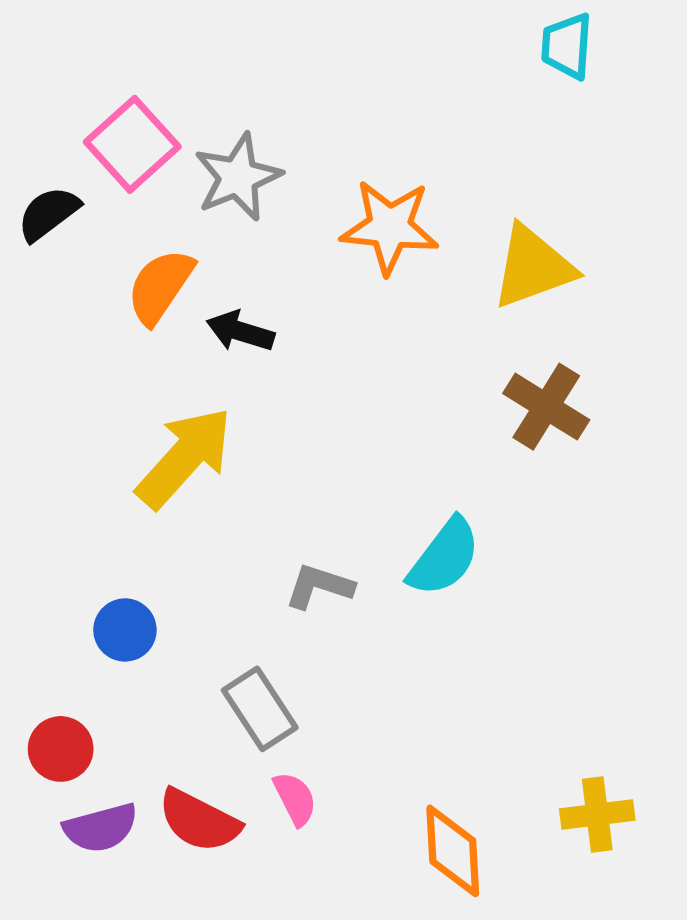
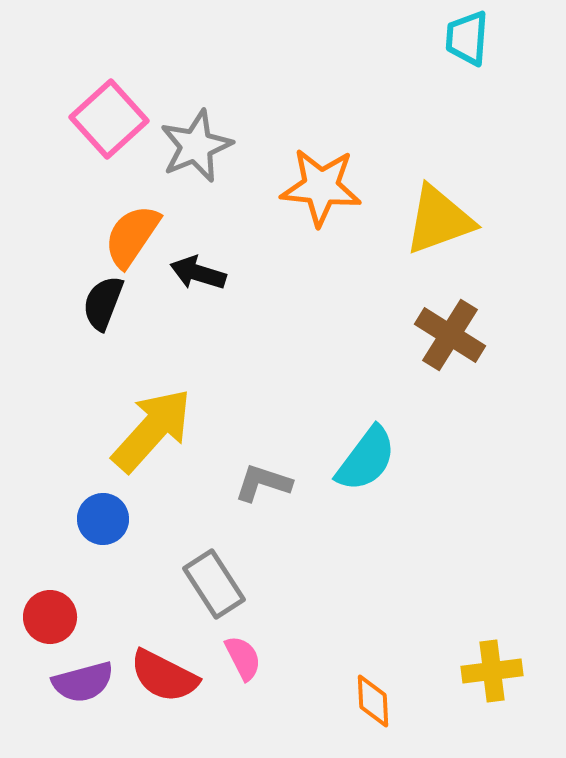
black semicircle: (48, 214) -> (103, 303), moved, turned -32
yellow arrow: (184, 458) -> (152, 430), moved
orange diamond: (453, 851) -> (373, 701), size x0.7

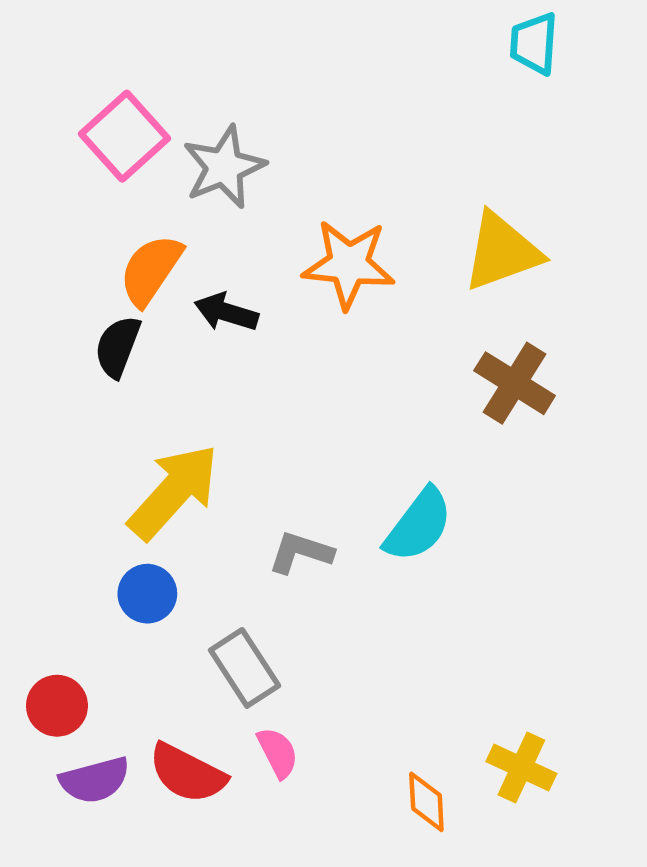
orange star: (321, 187) -> (349, 264), moved
blue circle: (103, 519) -> (147, 594), moved
yellow cross: (492, 671) -> (521, 767), moved, turned 32

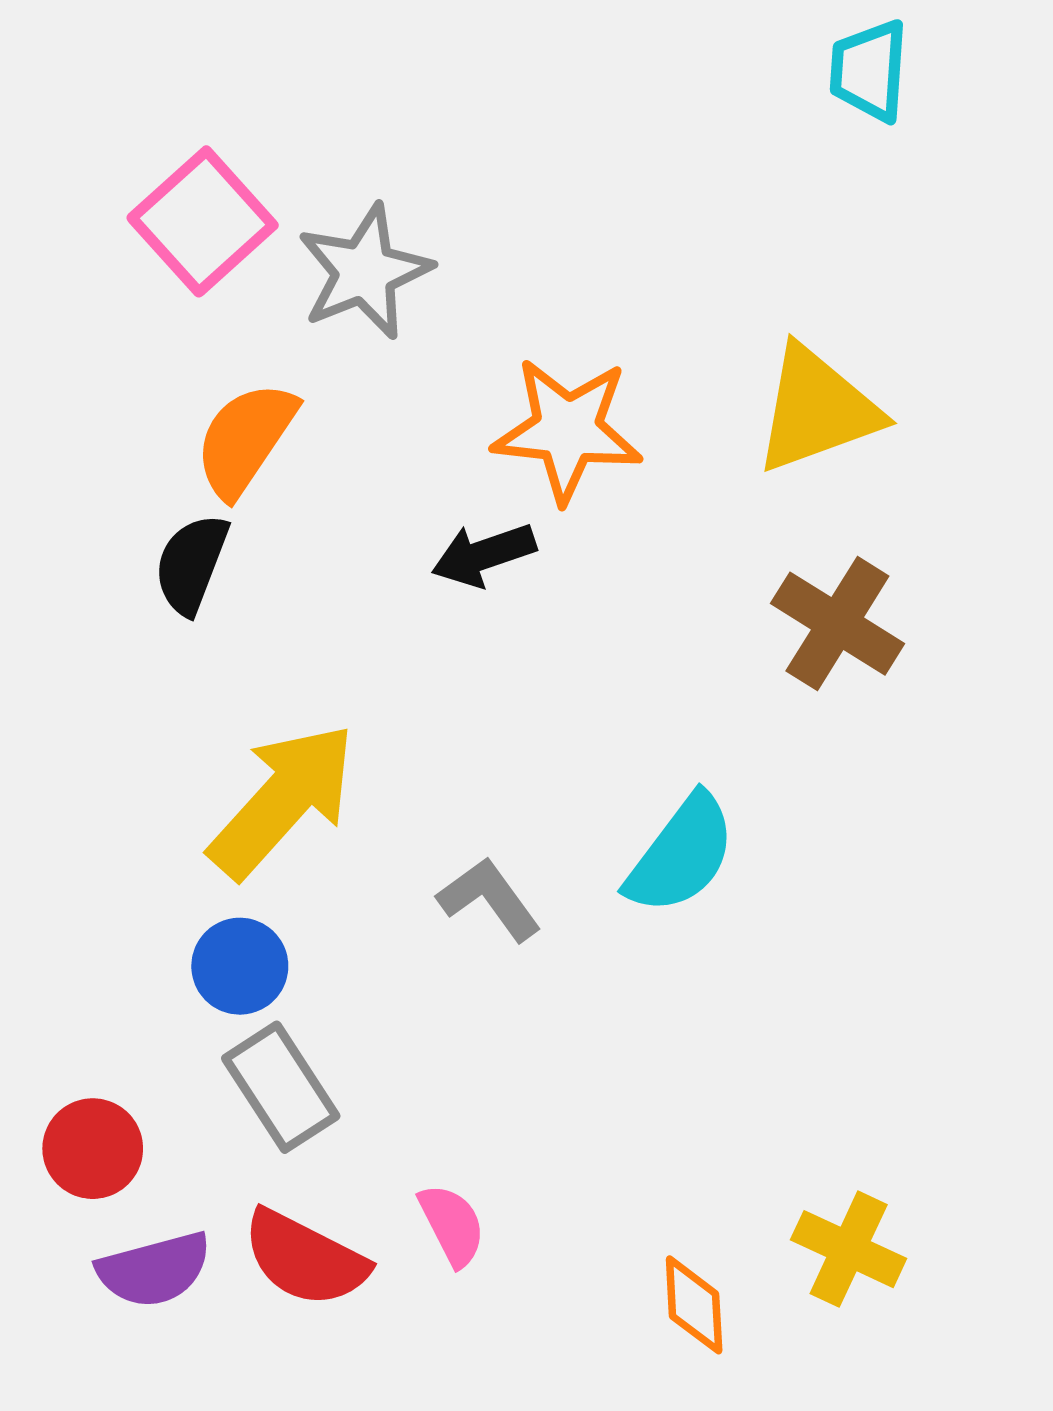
black arrow: (226, 312) -> (484, 555), moved, turned -36
gray L-shape: (301, 552) -> (489, 899), turned 36
gray rectangle: (245, 668) -> (281, 1087), moved

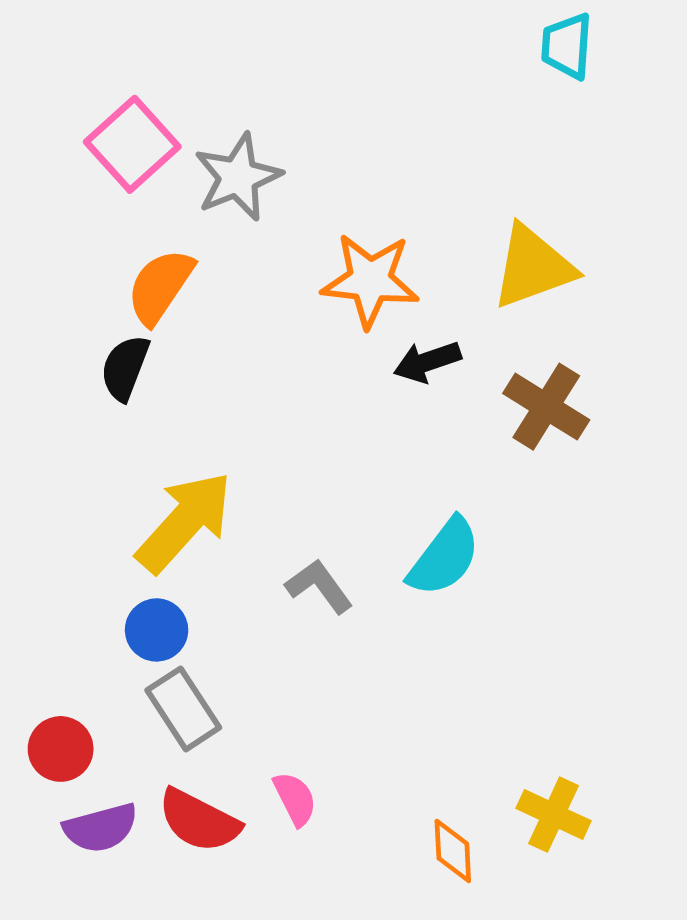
black arrow: (484, 555) -> (427, 362), moved

